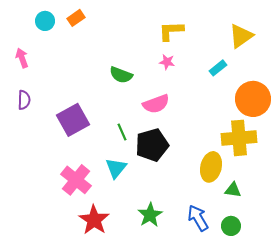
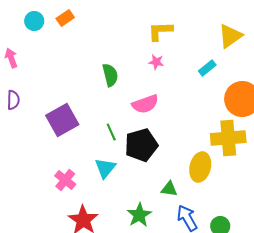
green semicircle: (121, 75) -> (110, 75), turned -125
pink cross: (76, 180) -> (65, 180), size x0.7
green triangle: (233, 190) -> (169, 189), moved

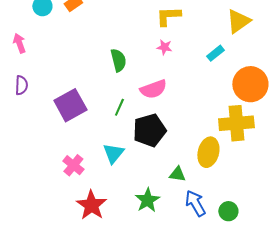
green line: (111, 132) -> (119, 107), moved, turned 48

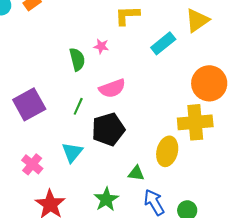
pink star: (164, 47) -> (101, 46), moved
cyan rectangle: (215, 53) -> (163, 43), moved, size x1.4

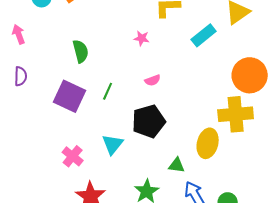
green semicircle: (77, 59) -> (81, 51), moved
pink semicircle: (112, 88) -> (153, 80), size x0.6
purple square: (29, 104) -> (70, 96), turned -36
green line: (78, 106) -> (108, 91), moved

